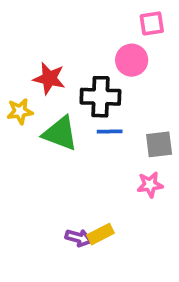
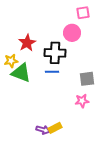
red star: (49, 78) -> (27, 43), turned 30
blue line: (110, 132) -> (52, 72), moved
green triangle: (60, 133) -> (21, 73), moved

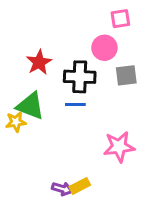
yellow star: (11, 61) -> (16, 122), moved
gray square: (87, 79) -> (126, 75), moved
pink star: (82, 101) -> (119, 147), size x1.5

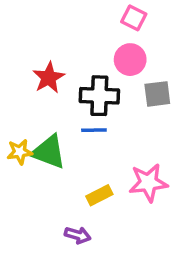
pink square: (120, 19) -> (134, 18), moved, turned 36
green triangle: (30, 106) -> (49, 152), moved
yellow rectangle: (80, 186) -> (99, 195), moved

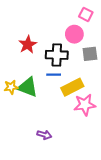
pink square: (134, 18) -> (86, 14), moved
yellow rectangle: (99, 195) -> (72, 87), moved, size x1.5

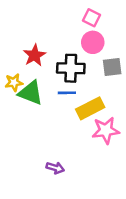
pink square: (86, 14) -> (91, 18), moved
yellow star: (11, 87) -> (14, 82), moved
green triangle: (28, 87) -> (31, 93), moved

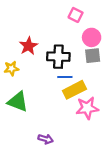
pink circle: (93, 42) -> (92, 37), moved
green triangle: (31, 93) -> (18, 102), moved
blue line: (67, 93) -> (65, 77), moved

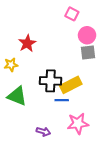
black cross: (58, 57) -> (51, 81), moved
blue line: (65, 77) -> (62, 100), moved
pink star: (87, 108) -> (78, 123), moved

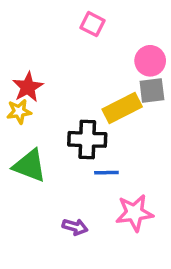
pink square: (72, 14) -> (92, 24), moved
red star: (27, 43) -> (28, 87), moved
yellow rectangle: (71, 85) -> (122, 108), moved

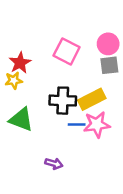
pink square: (92, 24) -> (67, 51), moved, size x1.5
yellow rectangle: (122, 108) -> (92, 99), moved
pink star: (134, 213) -> (97, 124), moved

